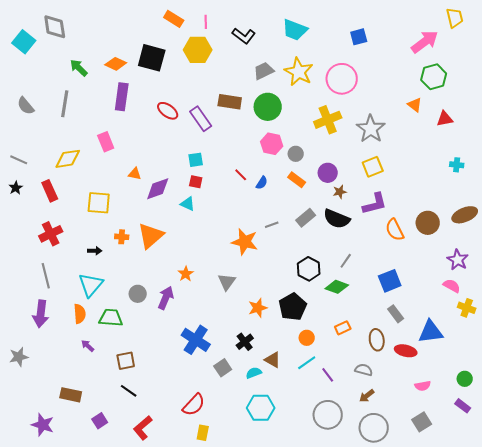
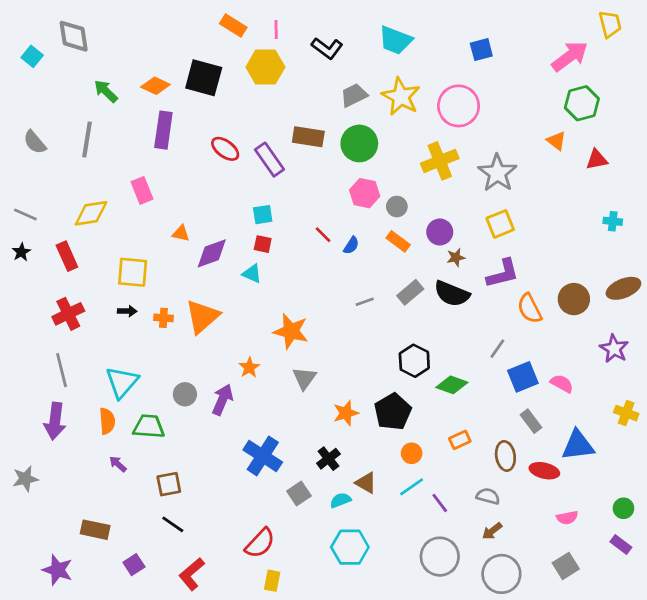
cyan square: (24, 42) -> (32, 56), size x0.7
orange star: (245, 242) -> (291, 331), moved
black arrow: (95, 251) -> (127, 311), moved
gray line: (346, 261) -> (497, 349), moved
pink semicircle: (452, 286) -> (562, 384), moved

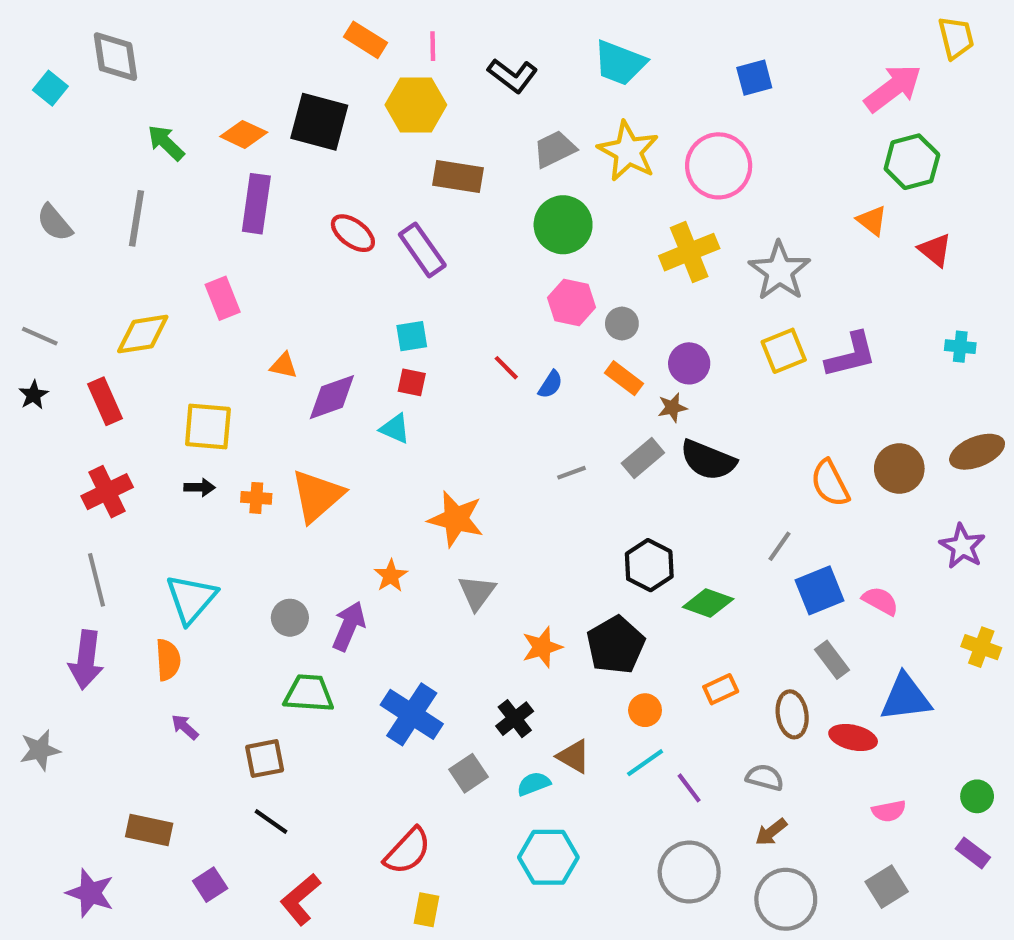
brown rectangle: (308, 137) -> (458, 176), moved
red triangle: (597, 160) -> (935, 250), turned 50
brown star: (456, 257) -> (672, 408), moved
purple L-shape: (503, 274) -> (851, 355), moved
green trapezoid: (149, 426) -> (309, 693), moved

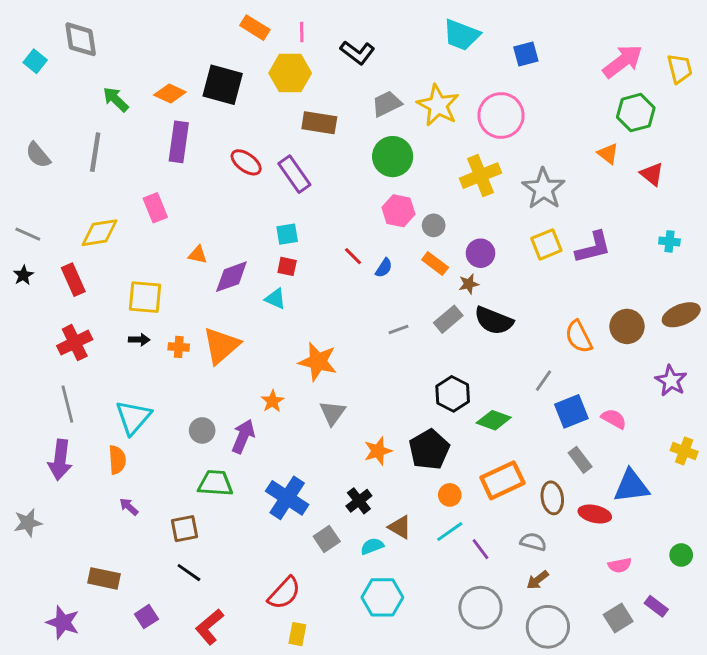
yellow trapezoid: (956, 38) -> (680, 69), moved
cyan trapezoid: (620, 63) -> (461, 35), moved
orange rectangle: (721, 689) -> (502, 480), size x1.8
purple rectangle: (973, 853) -> (656, 606), moved

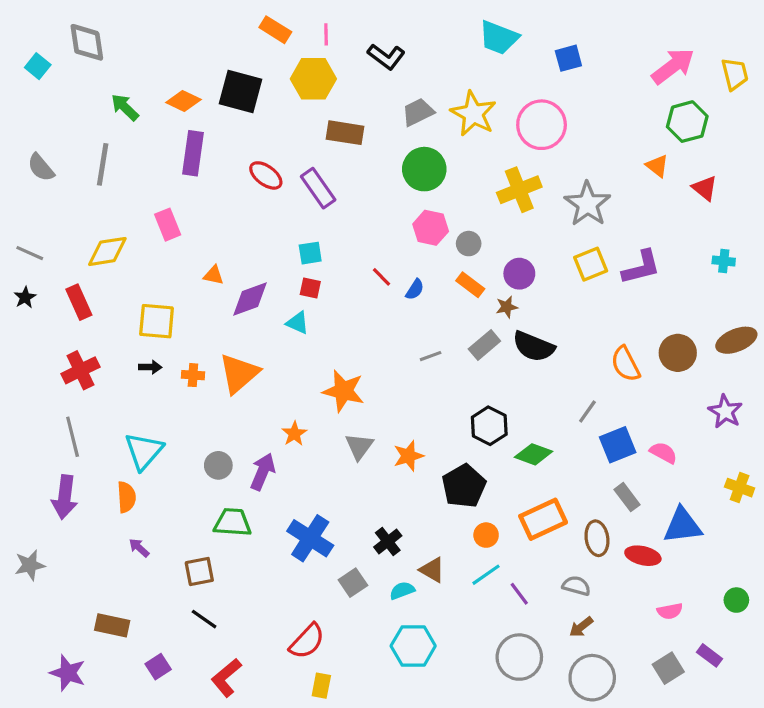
orange star: (378, 451) -> (408, 456), moved

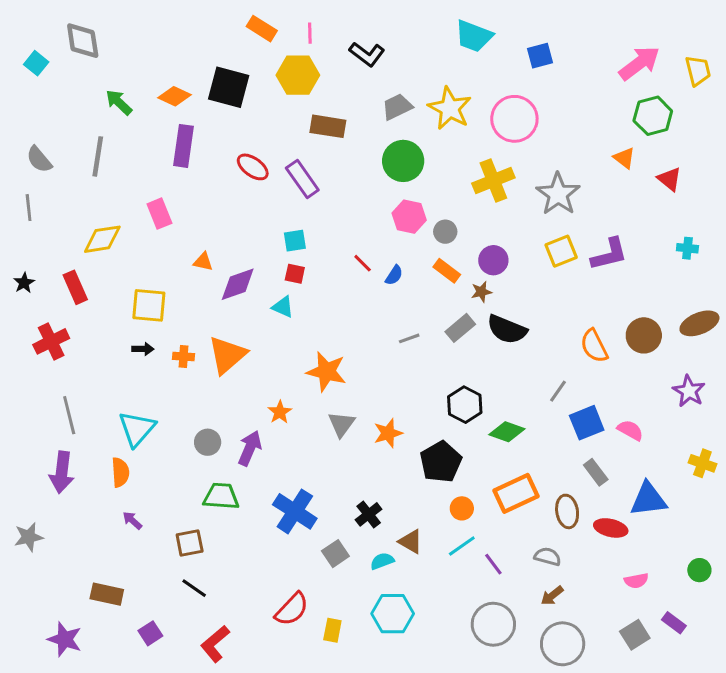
gray line: (30, 253) -> (29, 208), moved, turned 60
red cross: (80, 370) -> (51, 341), moved
yellow rectangle: (321, 686) -> (332, 630), moved

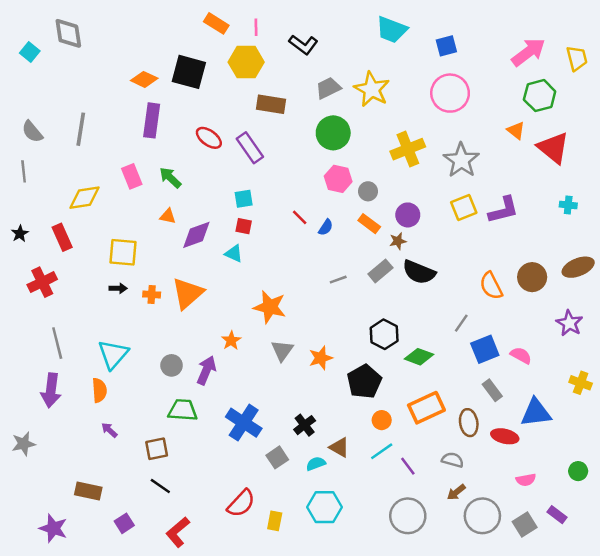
green arrow: (119, 102) -> (170, 178), moved
pink circle: (514, 119) -> (450, 93), moved
red triangle: (669, 179) -> (553, 148), size x1.6
gray circle: (563, 644) -> (482, 516), moved

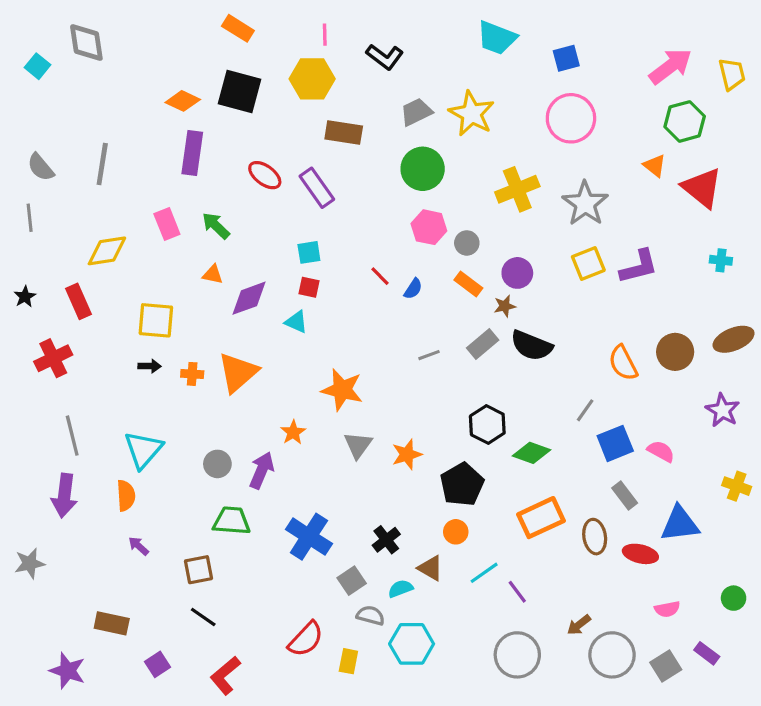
orange rectangle: (216, 23) -> (238, 28), moved
orange circle: (382, 420) -> (456, 532), moved
gray semicircle: (453, 460) -> (371, 615), moved

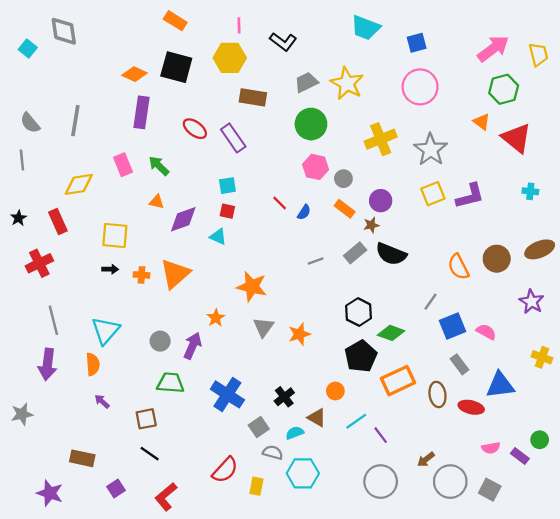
black pentagon: (462, 484) -> (361, 356), moved
purple rectangle: (707, 653) -> (520, 456), moved
gray square: (666, 666) -> (490, 490), turned -30

